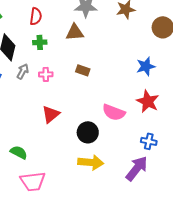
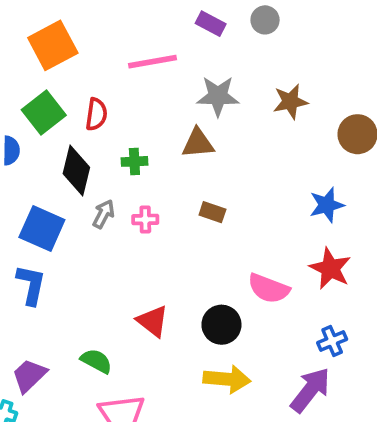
red semicircle: (36, 16) -> (96, 114), moved
red triangle: (51, 114) -> (153, 321), moved, turned -42
blue cross: (149, 141) -> (332, 341), turned -35

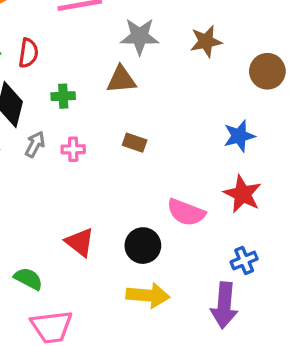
purple arrow: (310, 390) -> (224, 305), turned 147

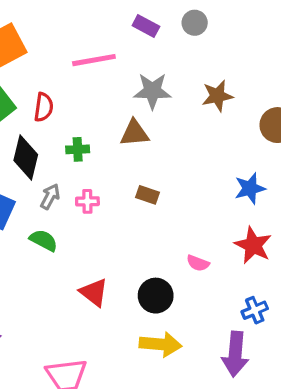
pink semicircle: (186, 212) -> (198, 263), size x0.6
green semicircle: (28, 279) -> (44, 240), moved

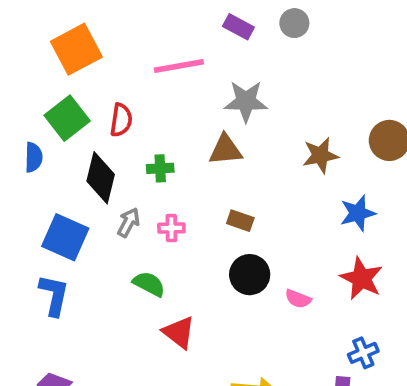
brown star: (217, 96) -> (320, 155), moved
green semicircle: (44, 240) -> (149, 284), moved
black circle: (156, 296) -> (250, 275), moved

